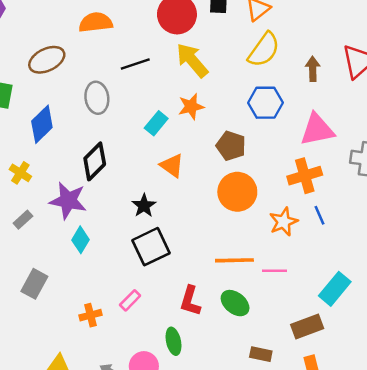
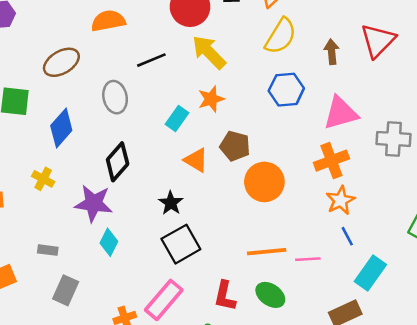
brown pentagon: (231, 146) -> (235, 146), moved
blue line: (319, 215) -> (347, 236), moved
gray rectangle: (23, 220) -> (48, 250), moved, turned 54
orange star: (284, 222) -> (340, 200), moved
pink rectangle: (130, 300) -> (164, 300), size x1.8

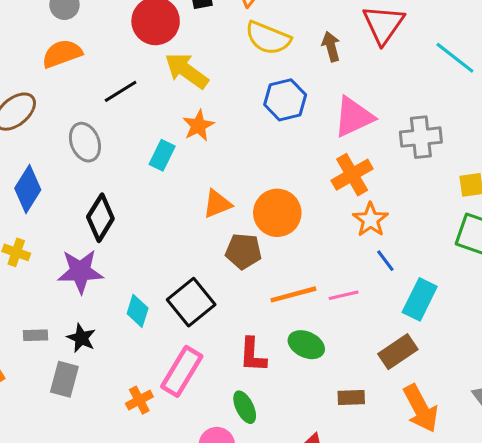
yellow semicircle: (281, 36) -> (268, 38), turned 90
brown pentagon: (235, 146) -> (243, 251), moved
orange triangle: (196, 160) -> (217, 204), moved, turned -44
black star: (171, 203) -> (81, 338), moved
cyan diamond: (109, 242) -> (138, 311), moved

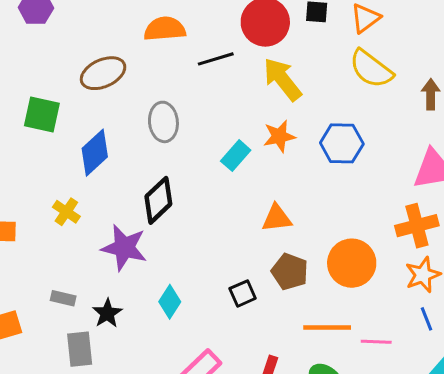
black line: (121, 91) -> (216, 59), moved
blue hexagon: (285, 100) -> (342, 143), moved
orange circle: (277, 213) -> (352, 263), moved
black square: (191, 302) -> (243, 293), moved, size x0.6
gray rectangle: (64, 379) -> (80, 349), turned -36

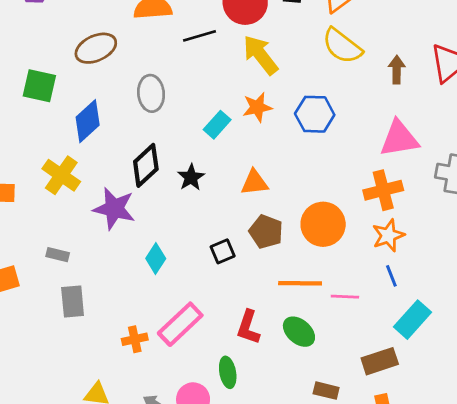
yellow cross: (66, 212) -> (61, 175), size x1.5
black star: (107, 313) -> (191, 177), moved

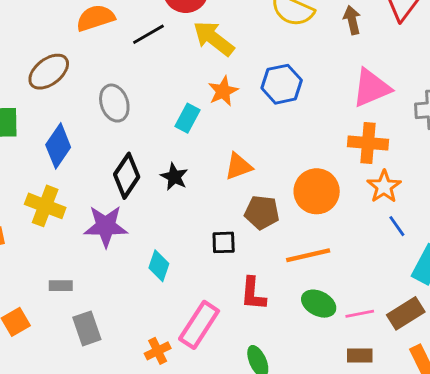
orange cross: (383, 190) -> (368, 143), turned 33
black square: (223, 251) -> (224, 242), turned 35
pink line: (345, 297) -> (360, 314), moved
red L-shape: (248, 327) -> (253, 294), moved

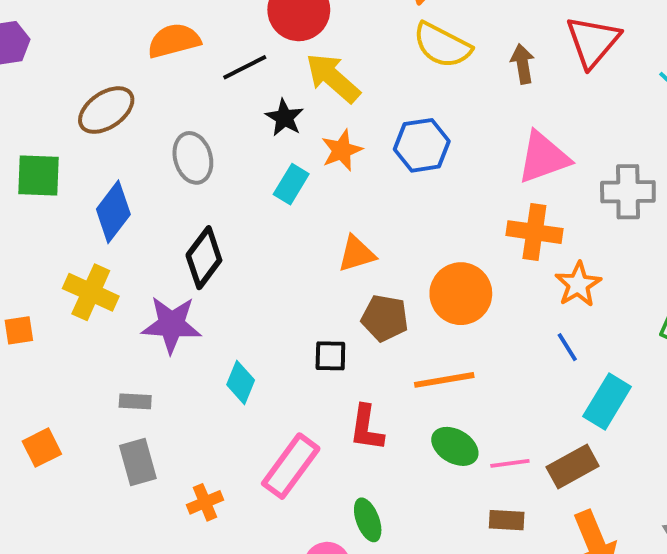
black star: (174, 177) -> (284, 118), moved
orange star: (384, 187) -> (578, 284), moved
gray rectangle: (61, 286) -> (135, 401), moved
orange cross: (158, 351) -> (205, 502), moved

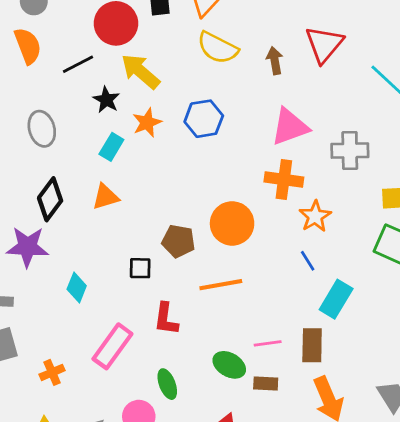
orange semicircle: (174, 41) -> (28, 46), turned 84
orange triangle: (357, 254) -> (105, 197), moved
green ellipse: (455, 446) -> (229, 365), moved
brown rectangle: (573, 466) -> (312, 345), turned -60

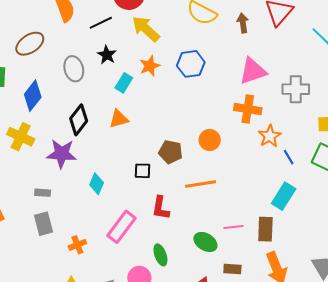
black star: (106, 100) -> (107, 55), moved
orange circle: (232, 223) -> (210, 140), size x0.7
blue line: (308, 261) -> (289, 157), moved
brown rectangle: (266, 384) -> (232, 269), moved

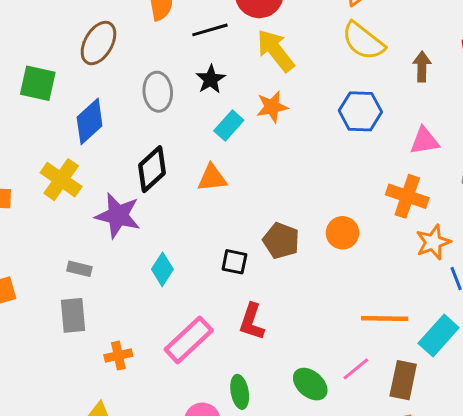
brown ellipse: (30, 44) -> (98, 43), turned -36
blue hexagon: (191, 64) -> (360, 111), moved
pink triangle: (253, 71) -> (424, 141), size x0.7
orange line: (201, 184) -> (385, 318), moved
pink line: (233, 227) -> (356, 369), turned -42

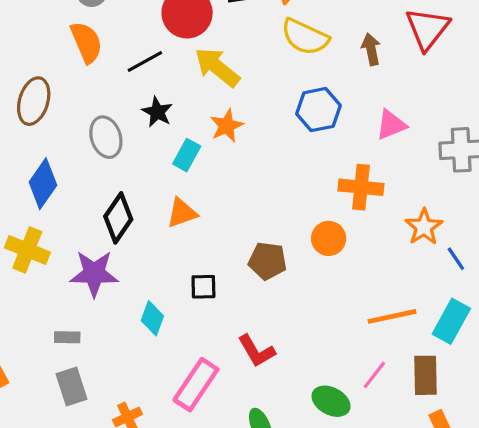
orange cross: (407, 196) -> (361, 187), moved
black square: (234, 262) -> (203, 287), moved
red L-shape: (252, 322) -> (256, 351), turned -36

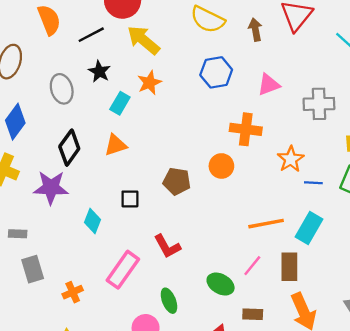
blue line: (456, 259) -> (313, 183), turned -54
gray rectangle: (67, 337) -> (18, 234), moved

